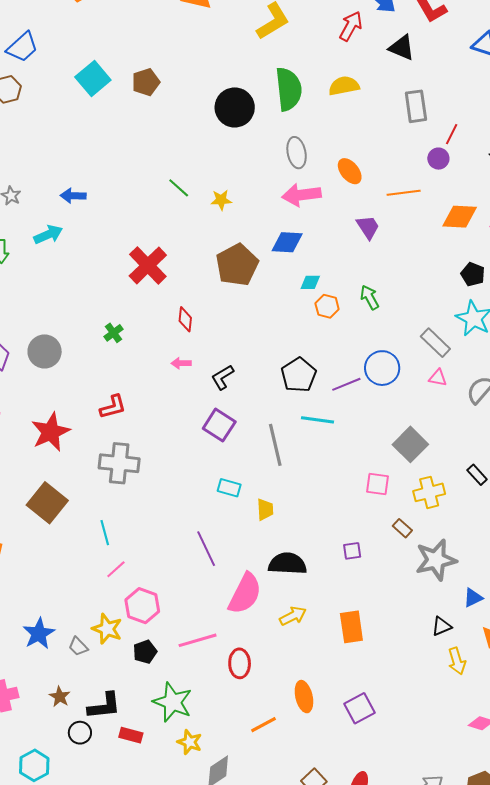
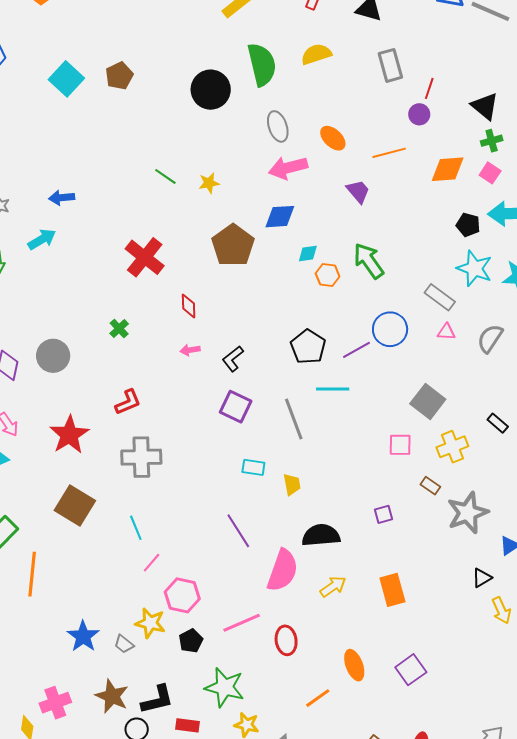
green arrow: (370, 297) -> (369, 261), size x1.5
brown star: (60, 697) -> (112, 696), size x1.6

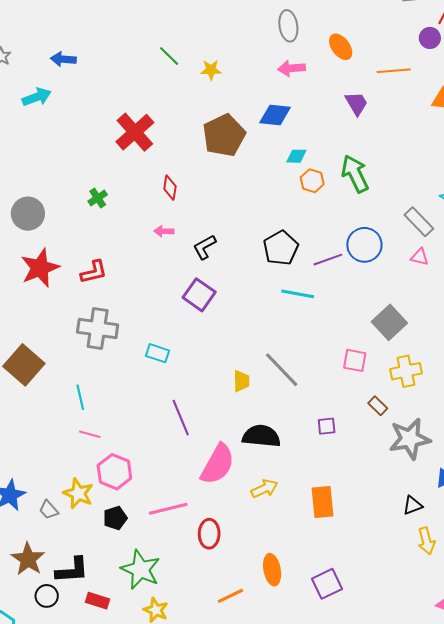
pink arrow: (288, 168) -> (291, 68), size x0.7
gray line: (294, 419) -> (282, 370), moved, turned -33
red star: (69, 435) -> (40, 268), moved
cyan rectangle: (253, 467) -> (158, 353), moved
pink line: (152, 563) -> (90, 434), turned 55

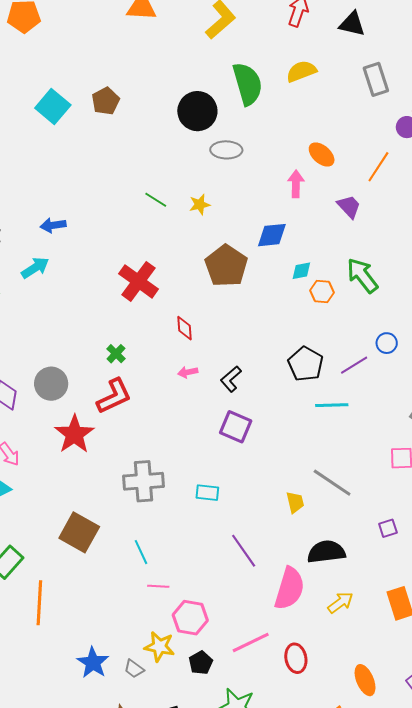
gray ellipse: (288, 26) -> (226, 150), moved, turned -68
pink arrow: (291, 68) -> (296, 184), moved, turned 108
orange line: (394, 71) -> (378, 167), turned -40
blue circle: (364, 245) -> (387, 343), size x0.6
red L-shape: (94, 272) -> (114, 396), moved, size x1.4

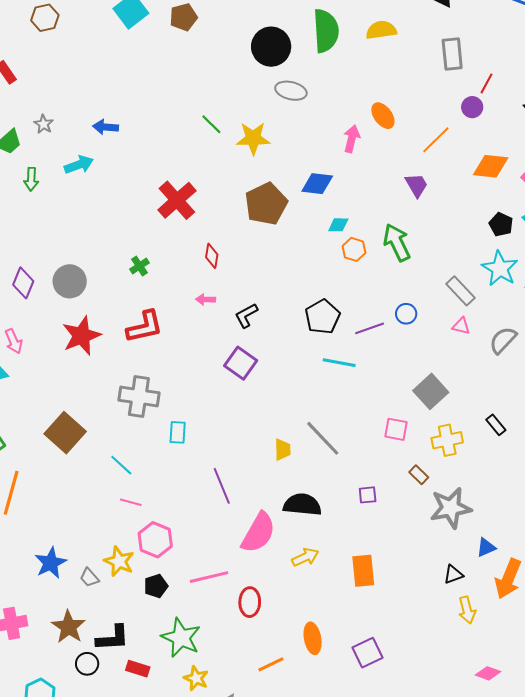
yellow star: (200, 205) -> (253, 138), size x1.6
purple trapezoid: (349, 207) -> (416, 185), moved
red L-shape: (114, 396) -> (145, 327), moved
cyan rectangle: (207, 493) -> (178, 432), moved, turned 75
cyan line: (141, 552) -> (121, 465), turned -35

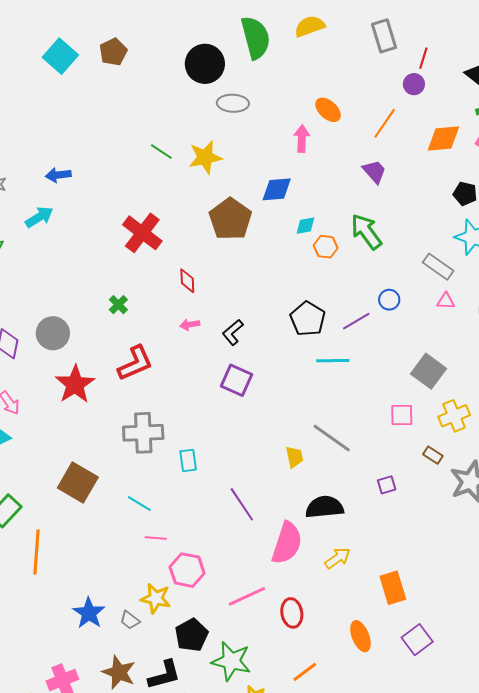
orange rectangle: (363, 571) -> (393, 588), moved
black pentagon: (156, 586) -> (192, 635), moved, size x1.4
orange line: (271, 664) -> (305, 672), moved

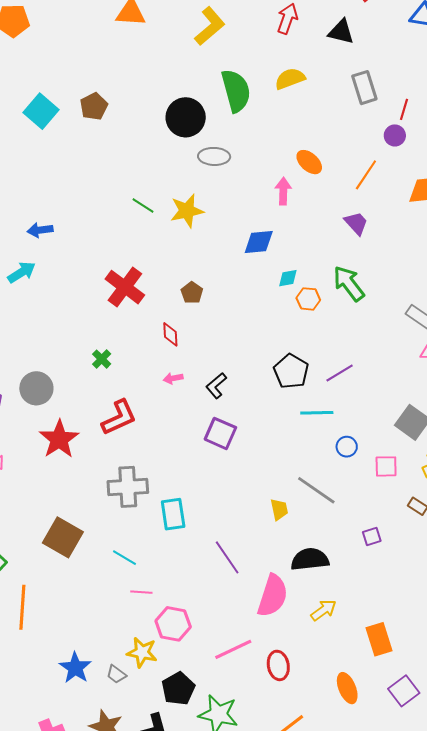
brown pentagon: (230, 219) -> (192, 293), moved, size x0.5
blue circle: (389, 300) -> (347, 447), moved
cyan rectangle: (188, 460) -> (173, 514), size x1.4

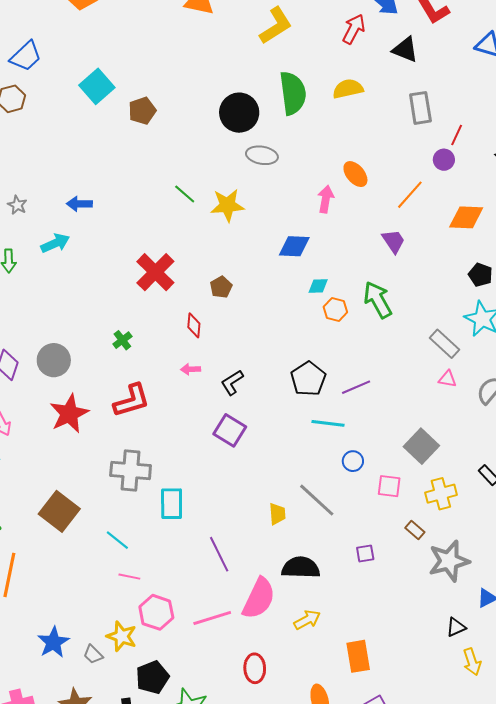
brown pentagon: (94, 106) -> (142, 111), moved
pink line: (233, 649) -> (212, 618), moved

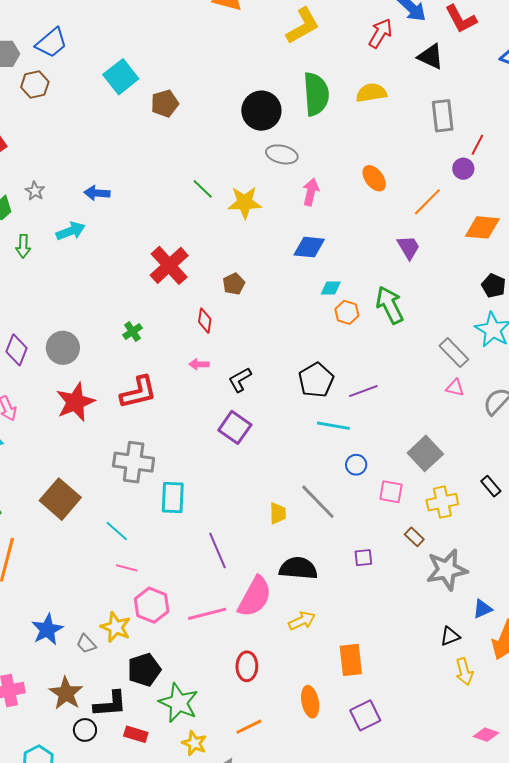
pink arrow: (326, 199) -> (311, 192), moved

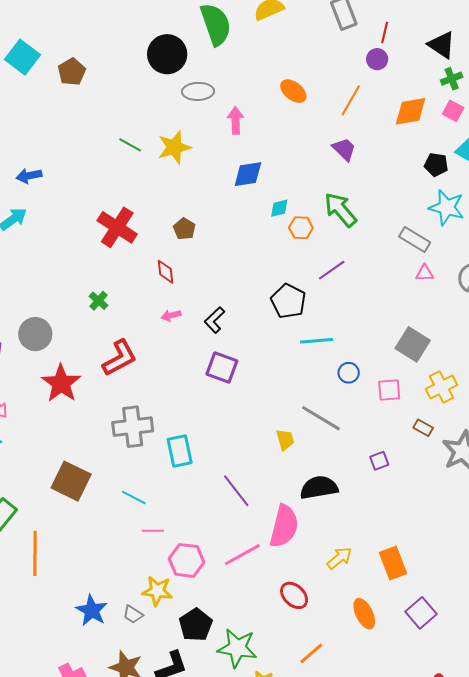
purple line: (363, 391) -> (332, 270), moved
yellow arrow: (302, 621) -> (339, 558), moved
red ellipse: (247, 666) -> (294, 595), turned -32

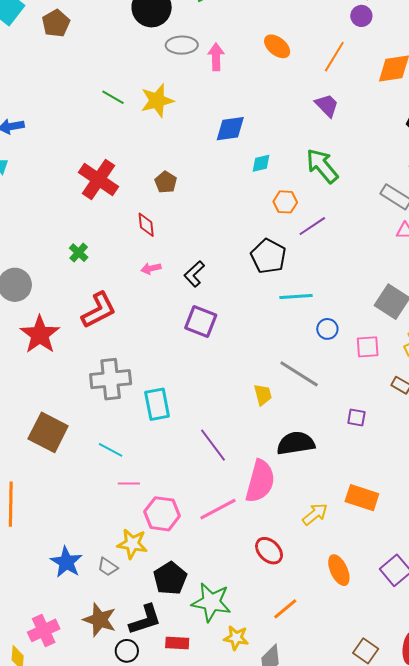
pink arrow: (236, 120) -> (216, 57), moved
orange hexagon: (301, 228) -> (285, 202), moved
purple square: (379, 461) -> (356, 418), turned 30
orange rectangle: (393, 563) -> (362, 498), moved, turned -52

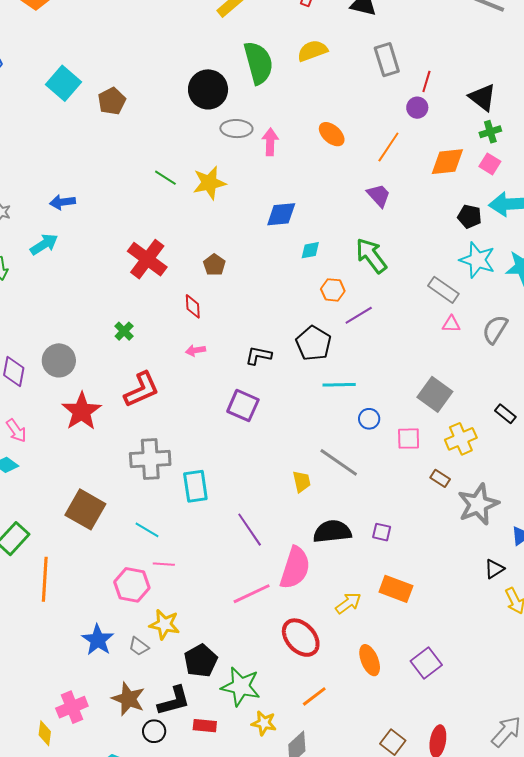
black L-shape: (194, 274) -> (259, 356), moved, turned 52
purple square: (356, 418) -> (382, 532), moved
pink hexagon: (162, 514) -> (132, 585), moved
red ellipse: (269, 551) -> (301, 638), size x1.4

